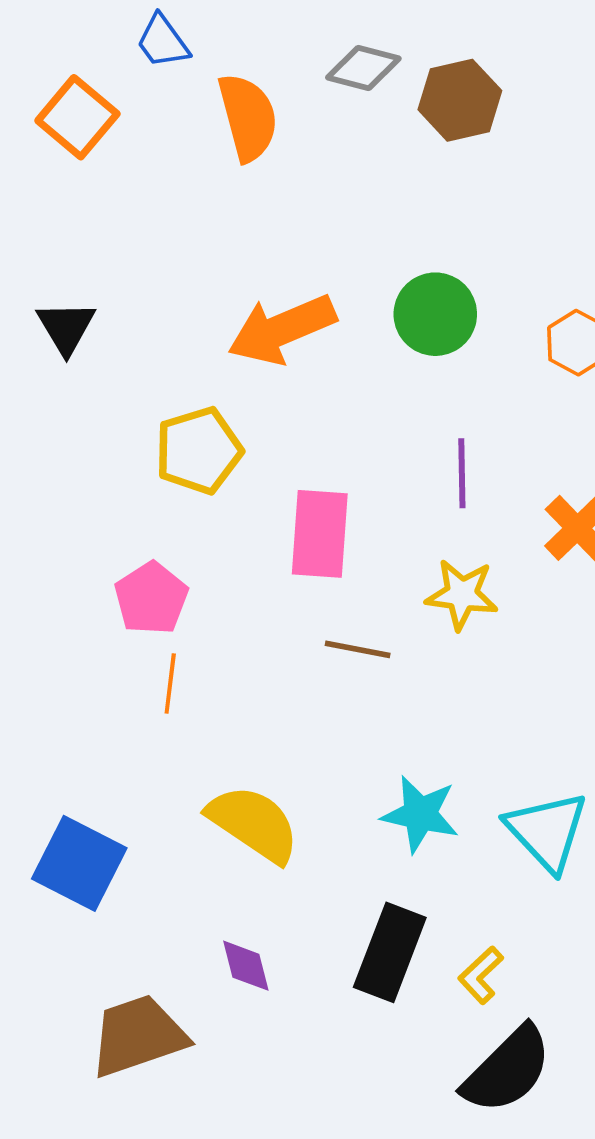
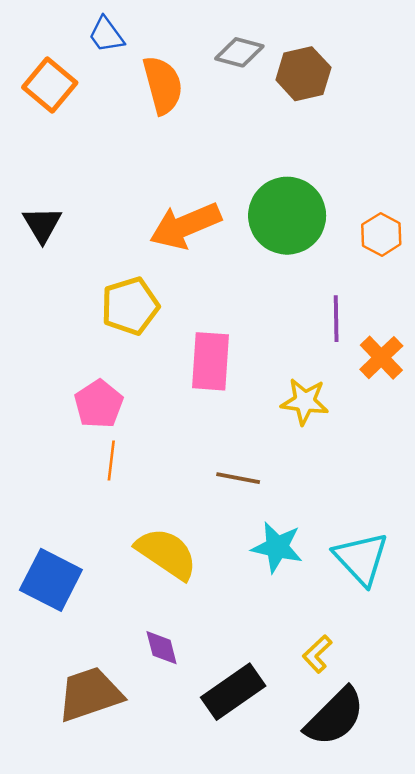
green circle: (435, 314) -> (287, 216), size x1.4
purple line: (462, 473) -> (336, 319), moved
brown line: (358, 649) -> (238, 478), moved
black rectangle: (390, 952) -> (233, 692), moved, turned 34

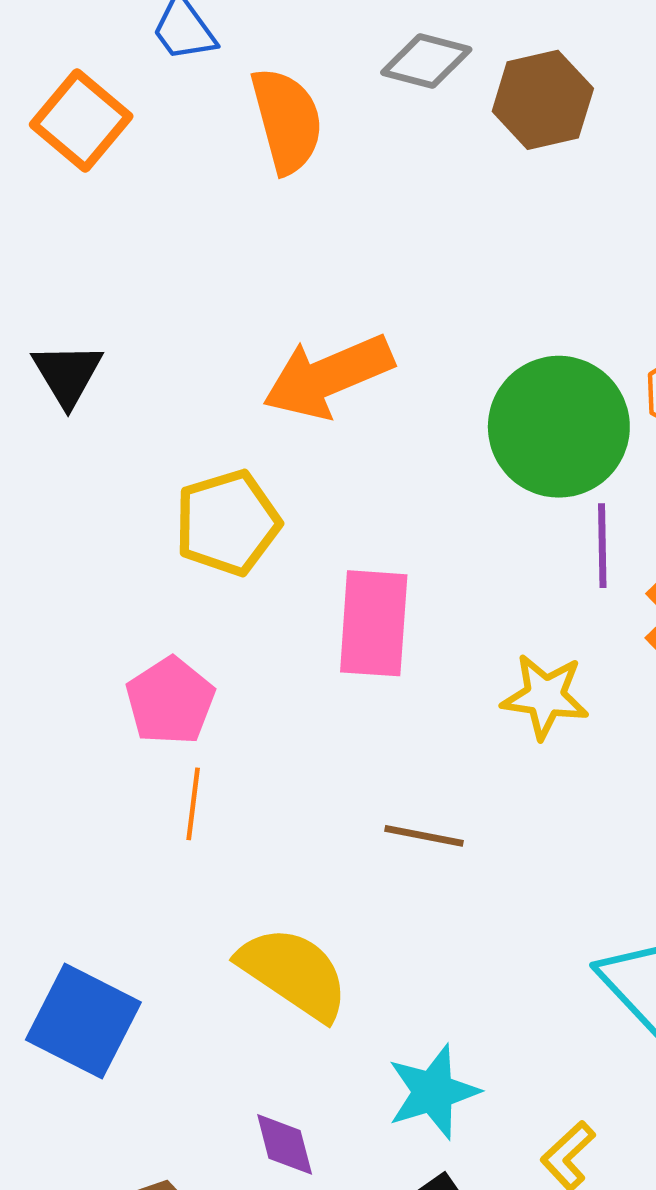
green circle: (287, 216) -> (559, 427), moved
cyan star: (277, 547) -> (433, 1092), moved, turned -30

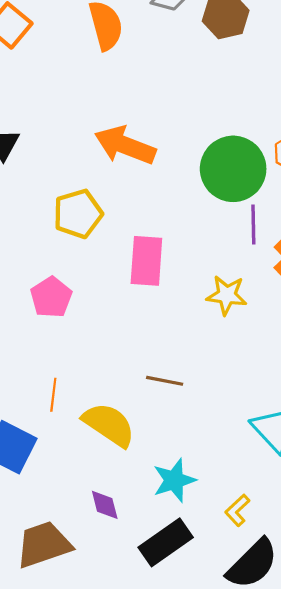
orange arrow: (328, 376) -> (125, 145), turned 44
orange line: (193, 804) -> (53, 395), moved
brown line: (424, 836) -> (165, 381), moved

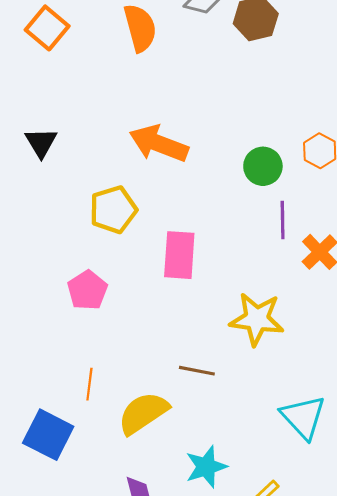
green circle: (233, 169) -> (263, 166), size x0.6
yellow star: (227, 295) -> (257, 319), moved, size x1.4
yellow semicircle: (109, 425) -> (143, 413), turned -68

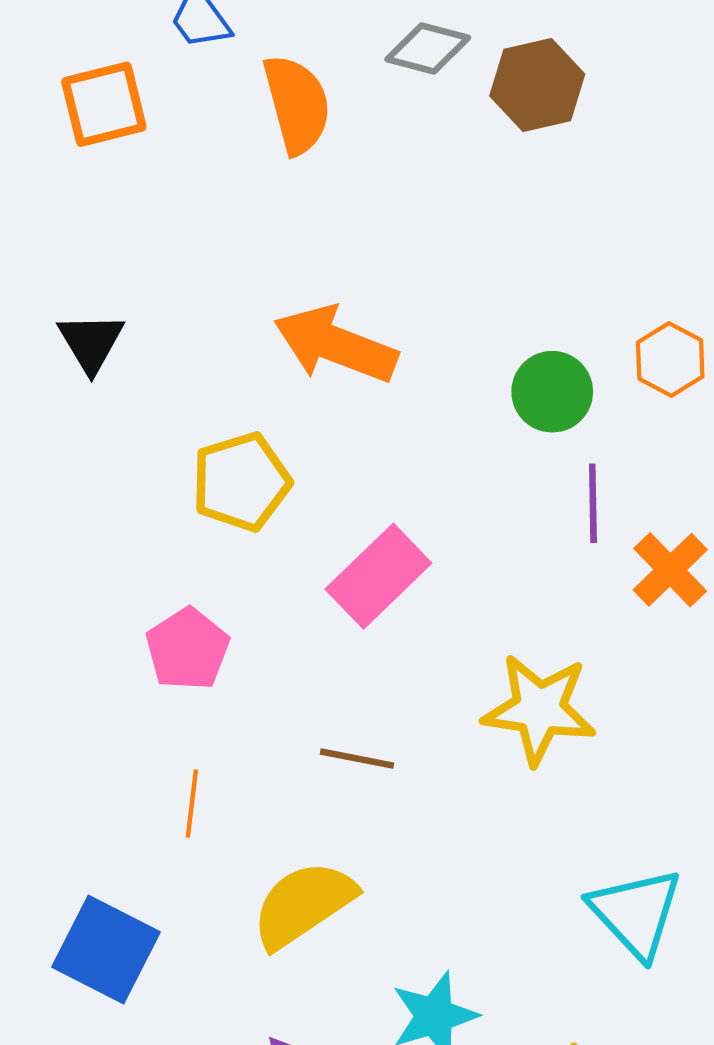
orange square: (47, 28) -> (104, 104), turned 36
pink rectangle: (179, 255) -> (378, 576), turned 42
brown line: (197, 371) -> (357, 759), moved
orange line: (89, 384) -> (192, 804), moved

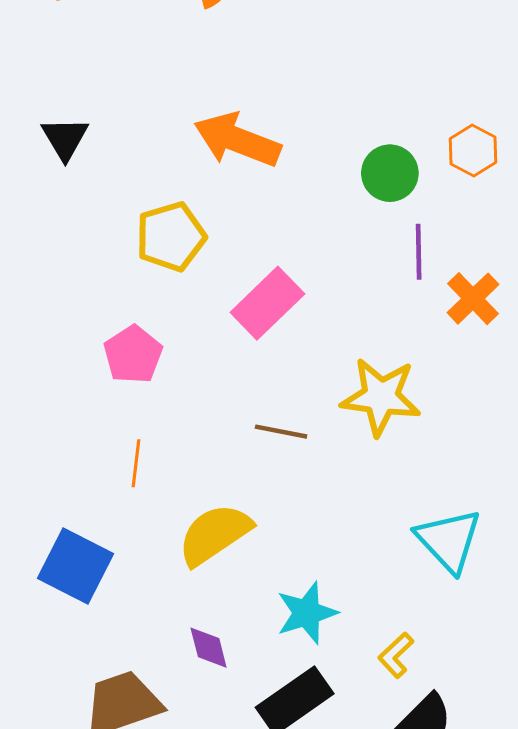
brown line: (357, 759) -> (281, 432), moved

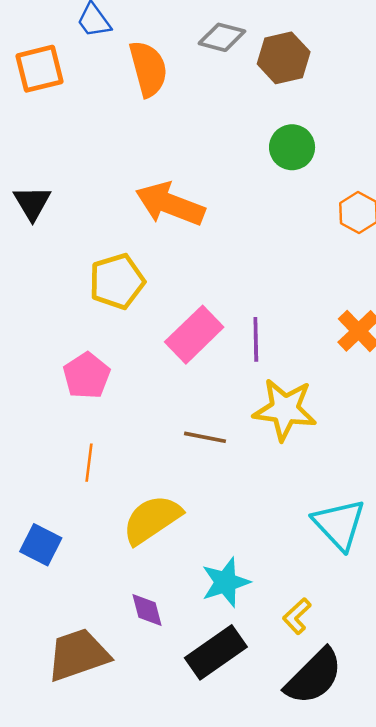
green circle: (390, 173) -> (292, 147), moved
purple line: (419, 252) -> (256, 339), moved
blue square: (76, 566) -> (41, 545), size x0.7

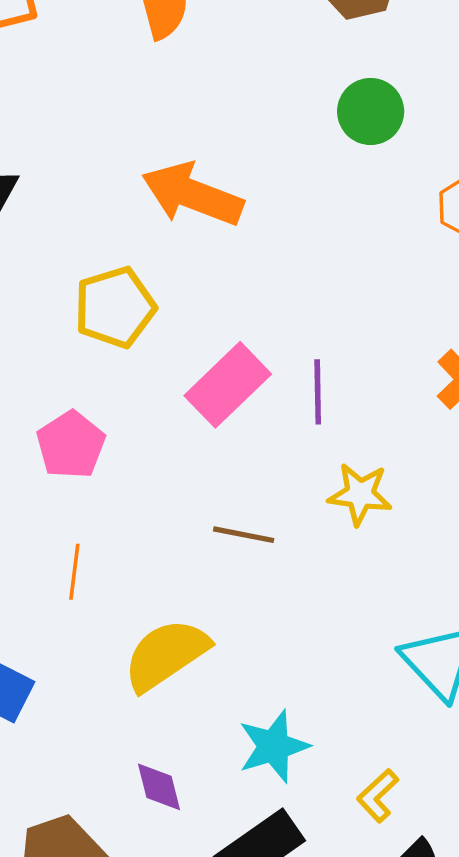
yellow star: (285, 409) -> (360, 494), size x0.7

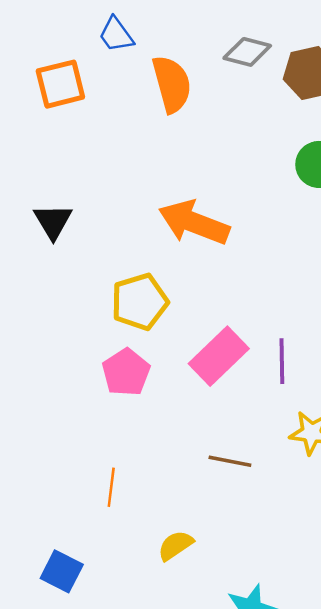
pink pentagon: (71, 445) -> (126, 372), moved
yellow semicircle: (166, 655) -> (175, 545), size x0.6

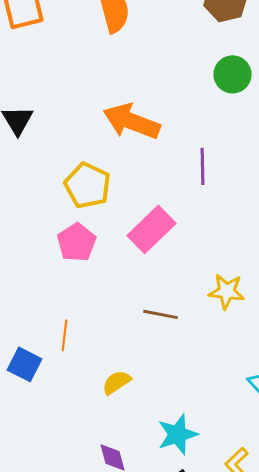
yellow pentagon: (140, 302) -> (88, 185), turned -30
purple line: (282, 361) -> (203, 166), moved
blue square: (62, 571) -> (25, 364), moved

